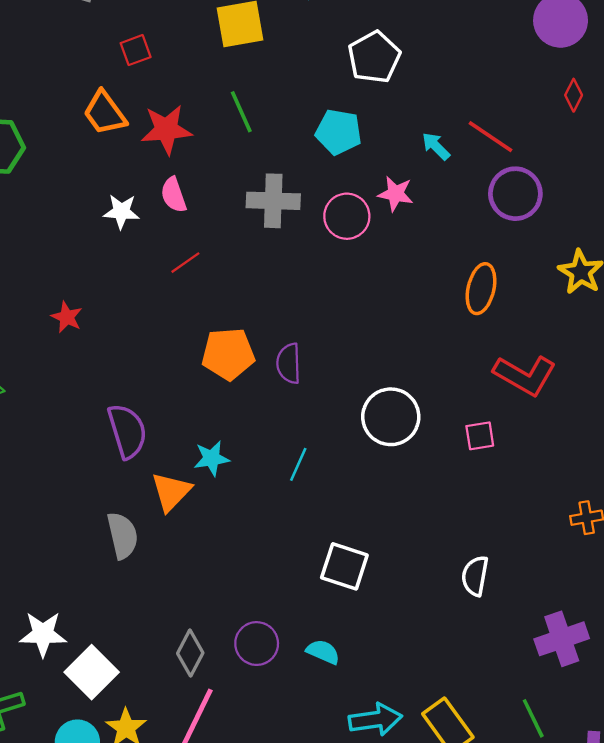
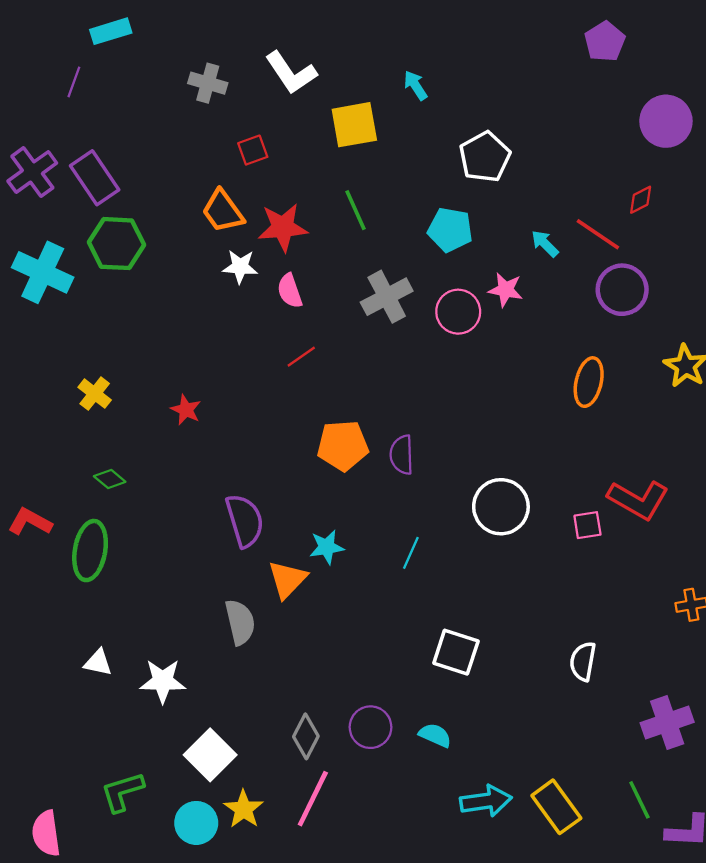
red diamond: (574, 95) -> (641, 200), moved, turned 36
gray cross: (273, 201) -> (387, 297), turned -30
white star: (121, 211) -> (240, 267), moved
red L-shape: (525, 375) -> (638, 500), moved
white star: (43, 634) -> (163, 681), moved

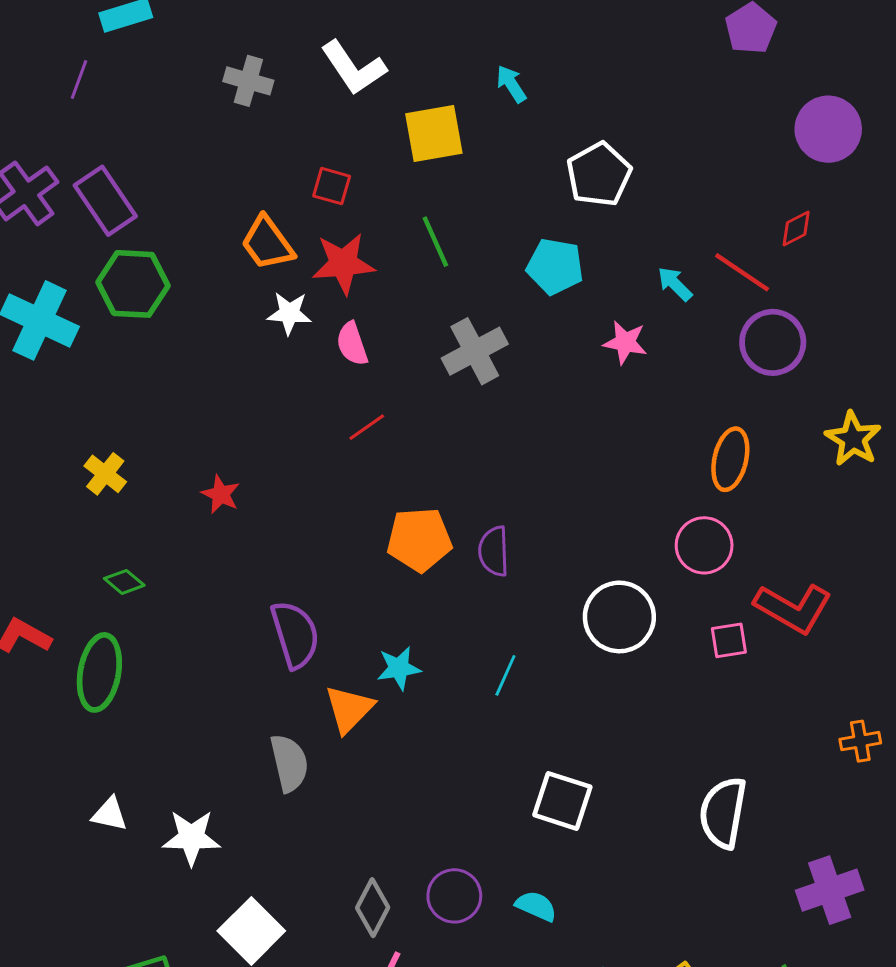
red square: (253, 150) -> (332, 186), moved, turned 36
pink circle: (458, 312) -> (704, 545), moved
white semicircle: (583, 661) -> (723, 813), size x1.4

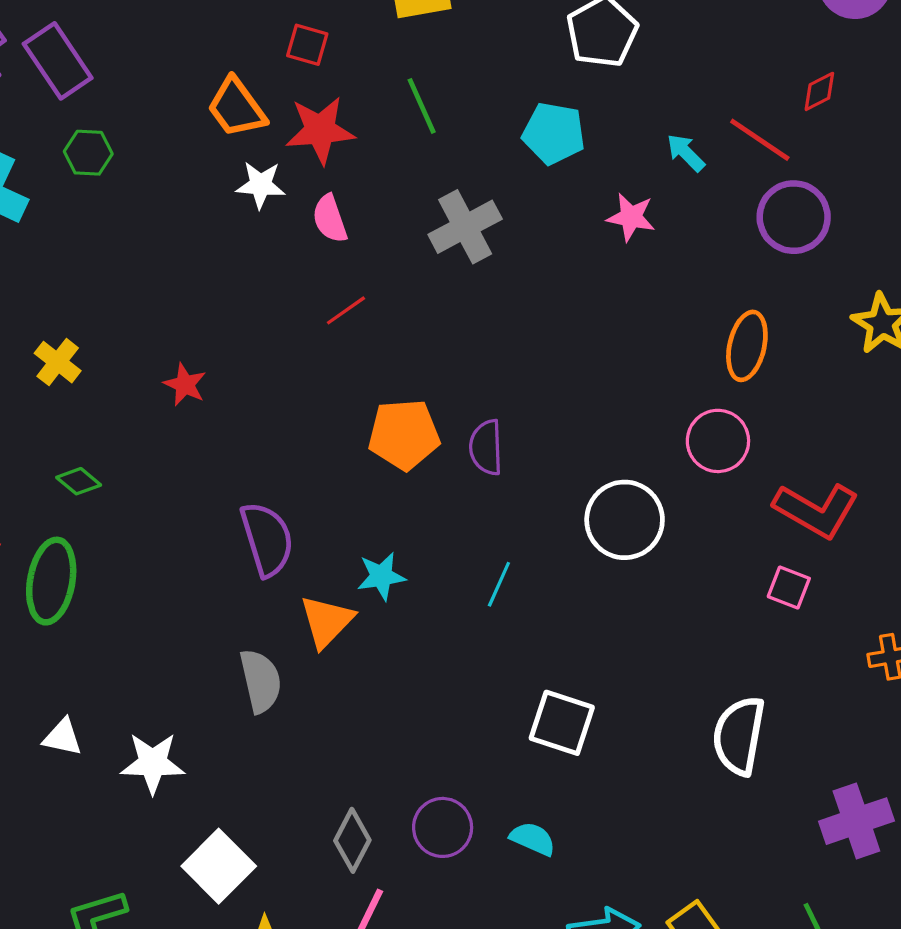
green hexagon: (133, 284) -> (88, 153), size x0.6
pink square: (729, 640) -> (789, 587), moved, turned 30

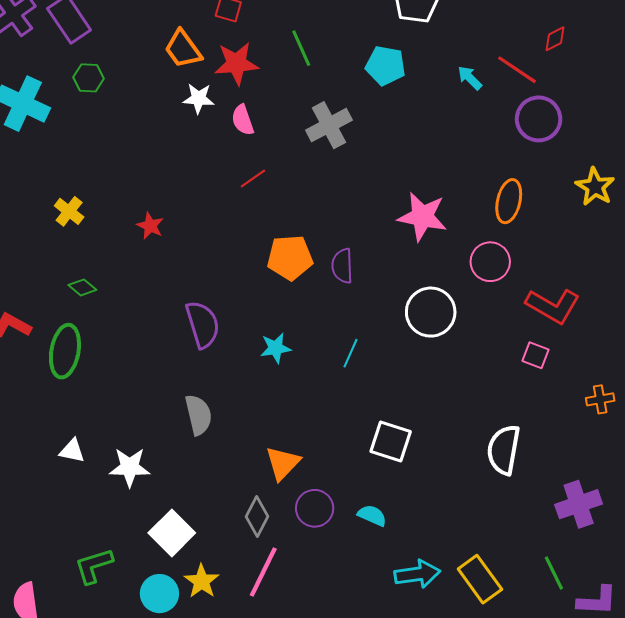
pink star: (631, 217) -> (422, 217), moved, size x1.6
orange triangle: (327, 621) -> (283, 463), moved

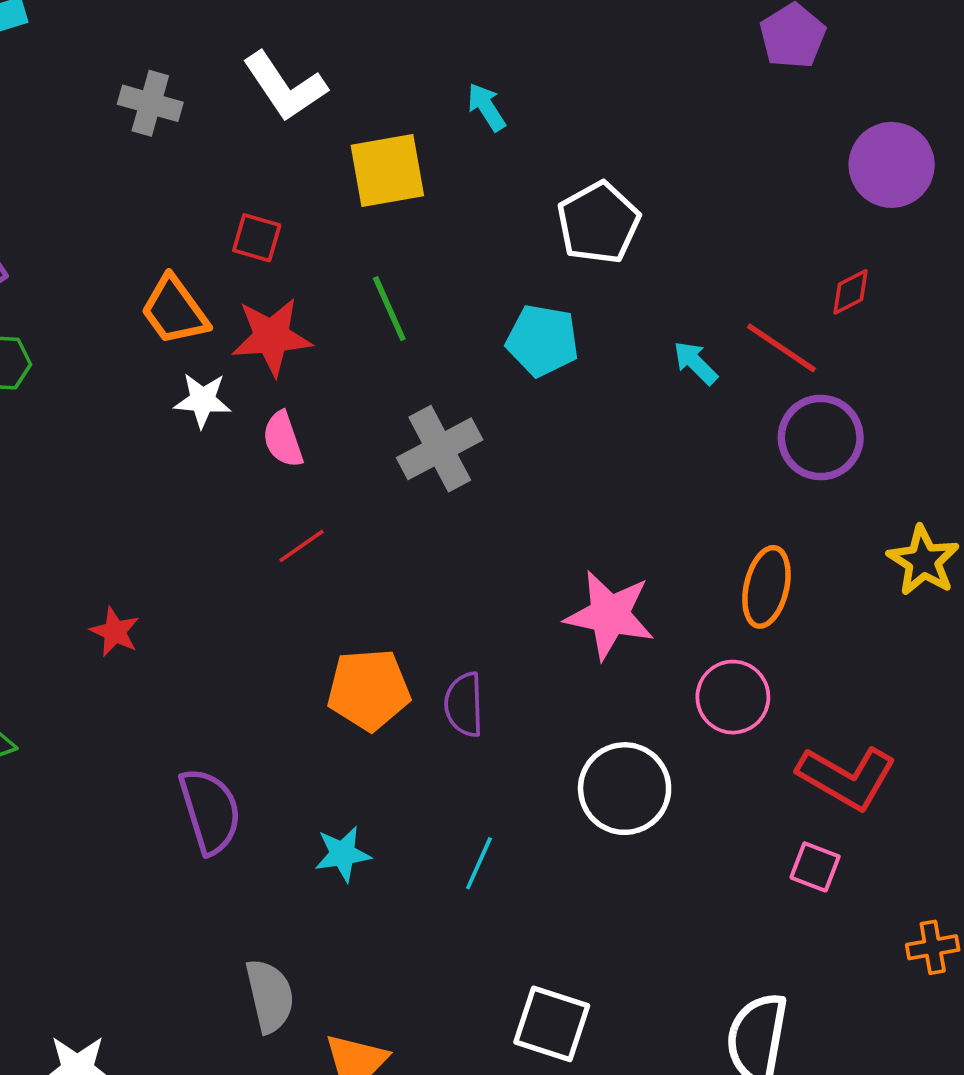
gray semicircle: (198, 415) -> (270, 996), moved

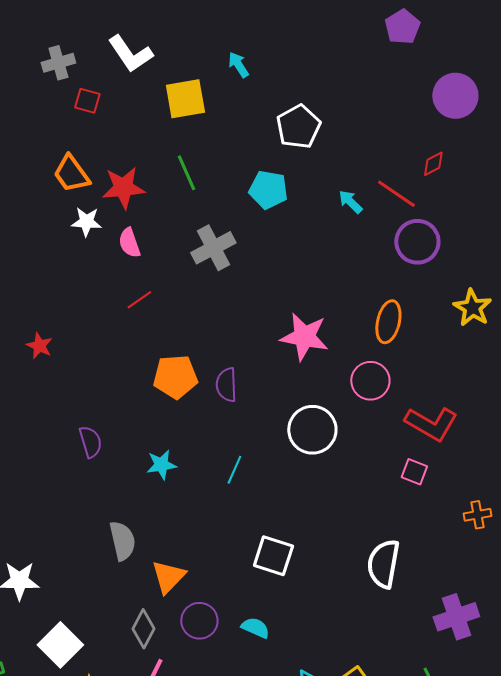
gray cross: (150, 103) -> (58, 63), turned -32
red square: (257, 238) -> (87, 101), moved
purple semicircle: (210, 811) -> (90, 442), size x0.7

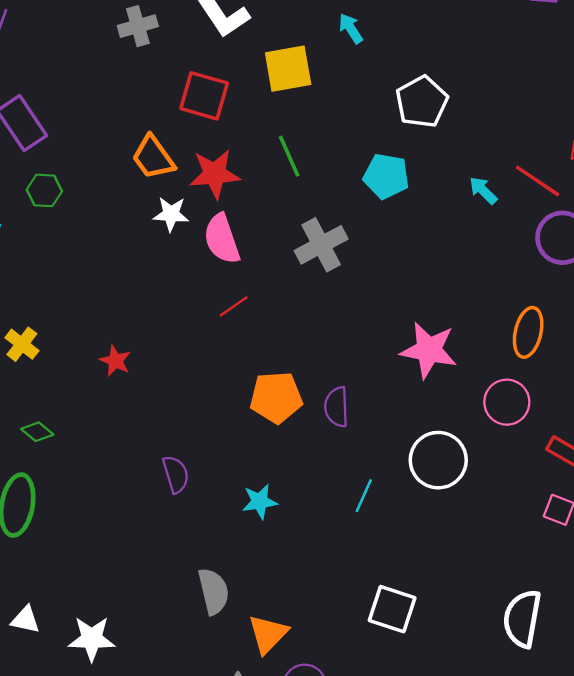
red square: (87, 101) -> (204, 96), moved, size x1.6
pink semicircle: (129, 243) -> (222, 239), size x1.4
cyan line: (234, 470) -> (364, 496), moved

